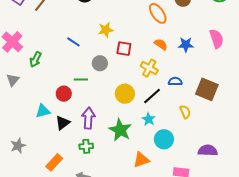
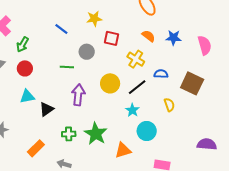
pink semicircle: (217, 39) -> (205, 45), moved
red circle: (64, 94) -> (25, 68), moved
purple arrow: (88, 118) -> (78, 95), moved
green star: (120, 130) -> (96, 134), moved
purple semicircle: (208, 150) -> (207, 144), moved

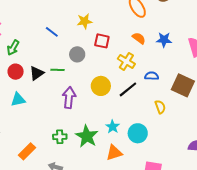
black triangle: (46, 109) -> (37, 73), moved
cyan star: (132, 110) -> (113, 127), moved

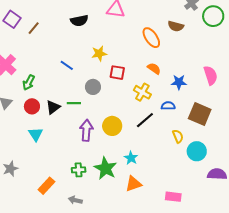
blue star: (164, 40) -> (179, 82), moved
yellow circle: (101, 86) -> (112, 126), moved
cyan triangle: (18, 100) -> (36, 134), turned -49
cyan circle: (138, 133) -> (197, 151), moved

